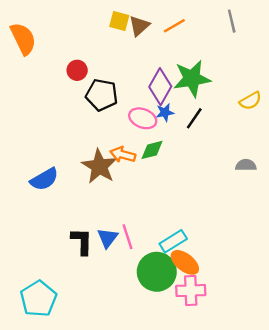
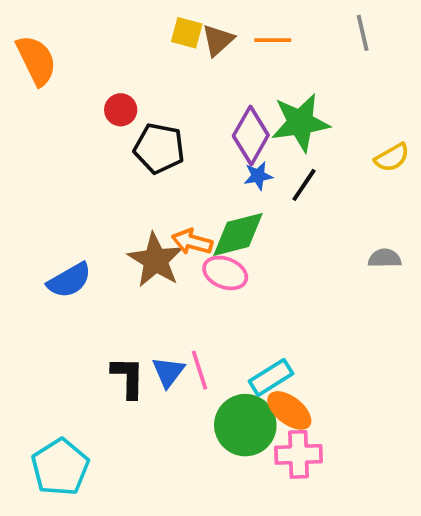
orange line: (174, 26) -> (273, 40), turned 30
pink ellipse: (143, 118) -> (225, 273), moved
green diamond: (152, 150) -> (238, 234), size x1.5

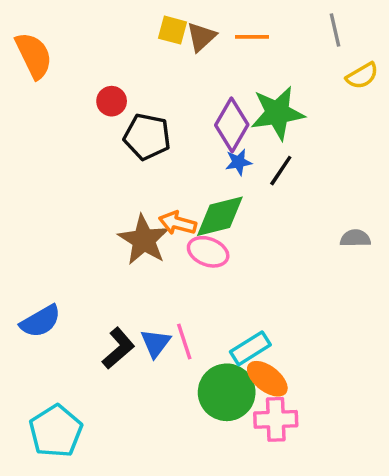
yellow semicircle: (392, 157) -> (362, 76), moved
blue semicircle: (69, 280) -> (40, 321), moved
black L-shape: (128, 377) -> (118, 348), turned 48

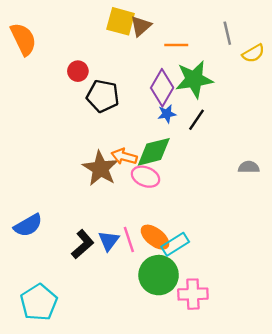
yellow square: (172, 30) -> (121, 21), size x1.4
gray line: (335, 30) -> (227, 33), moved
orange line: (252, 37) -> (176, 45), moved
orange ellipse: (267, 379) -> (155, 237), moved

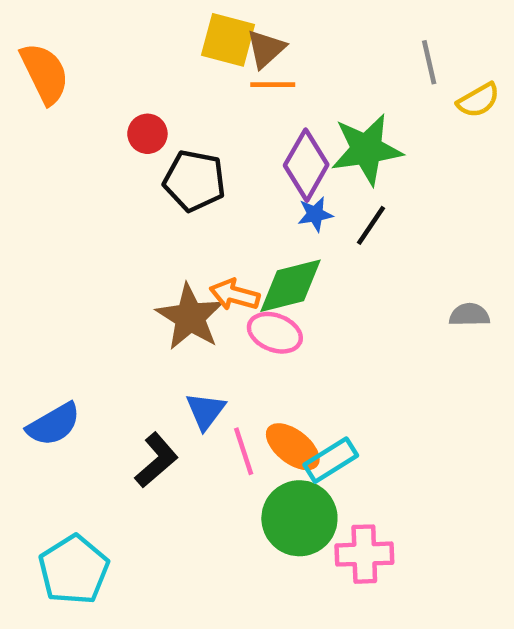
orange line: (176, 45) -> (273, 85), moved
blue triangle: (109, 241) -> (206, 411), moved

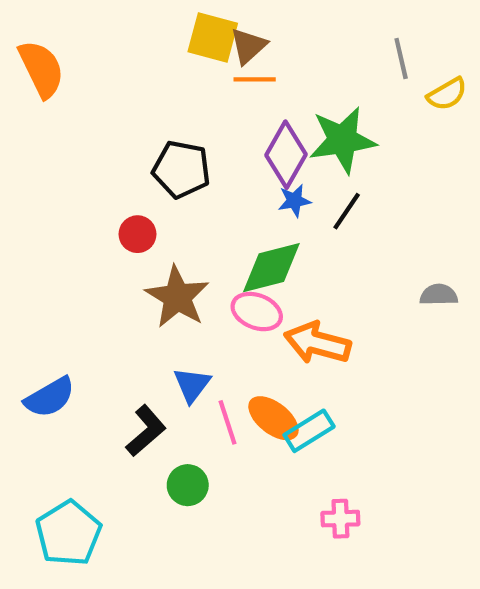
red circle: (147, 134) -> (138, 234), moved
orange arrow: (235, 295) -> (317, 343), moved, size x1.4
green circle: (299, 518) -> (188, 485), moved, size x0.6
pink cross: (364, 554) -> (340, 519), size x0.7

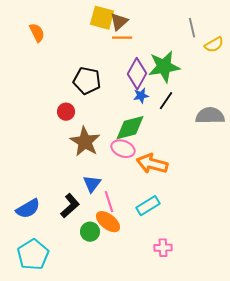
orange semicircle: (41, 69) -> (37, 33), moved, size x0.7
gray semicircle: (439, 295) -> (210, 116), moved, size x1.6
blue semicircle: (50, 397) -> (28, 209), moved
orange ellipse: (273, 418) -> (108, 222), moved

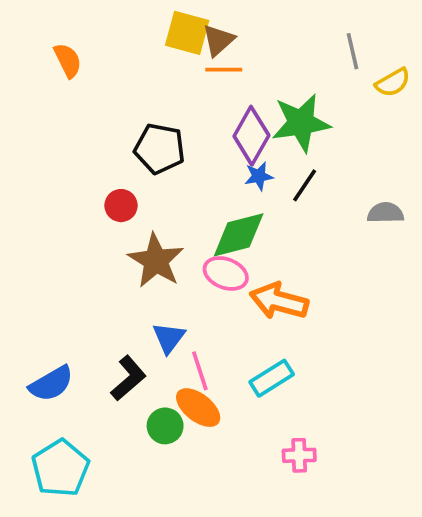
gray semicircle: (210, 116) -> (385, 213), size x0.7

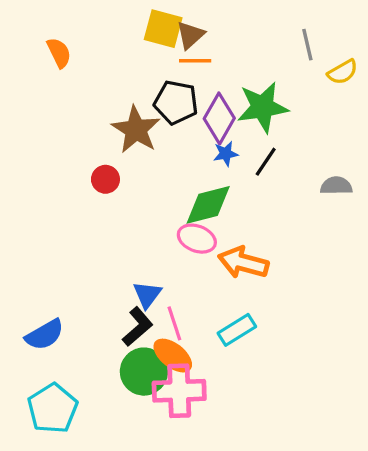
black pentagon: (160, 149) -> (176, 102), moved
brown star: (156, 261) -> (136, 130), moved
black L-shape: (128, 378) -> (138, 327), moved
green circle: (165, 426) -> (144, 372), size x1.5
pink cross: (299, 455) -> (179, 391), moved, size x1.8

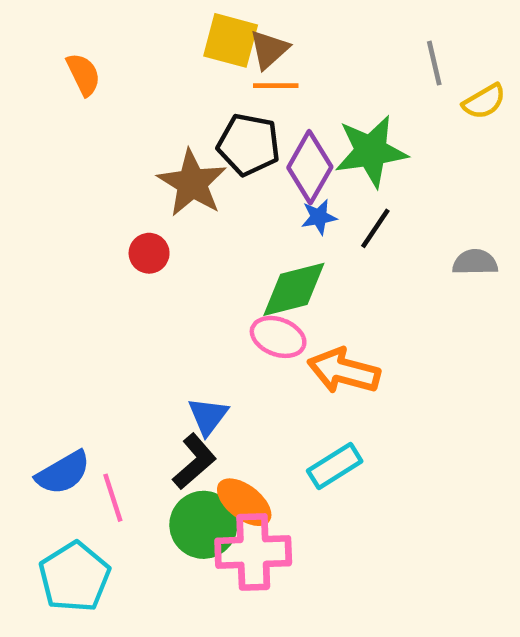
pink line: (174, 323) -> (113, 498), moved

